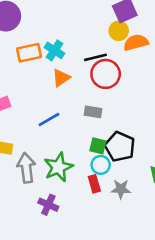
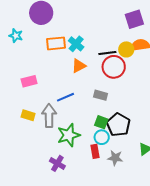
yellow circle: (119, 31) -> (126, 49), moved
gray arrow: (26, 168) -> (49, 116), moved

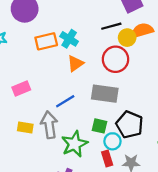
black line: (107, 53) -> (111, 26), moved
gray rectangle: (101, 95) -> (105, 94), size x1.6
green square: (101, 122) -> (100, 126), moved

